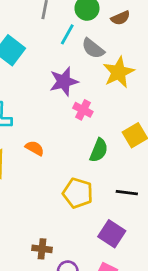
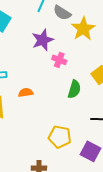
orange semicircle: (35, 148) -> (26, 93), turned -32
yellow pentagon: (78, 193) -> (60, 137), moved

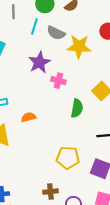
yellow star: (83, 29) -> (79, 47), turned -30

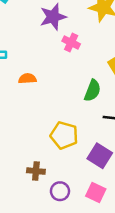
green semicircle: (77, 108) -> (92, 91), moved

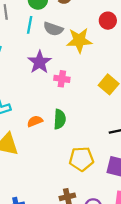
green semicircle: (92, 91) -> (60, 119), moved

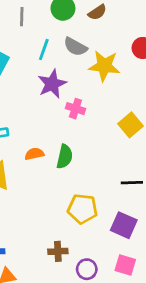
cyan line: (30, 25) -> (44, 50), moved

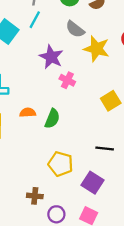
cyan line: (44, 50) -> (35, 20), moved
purple star: (52, 84) -> (51, 57), turned -30

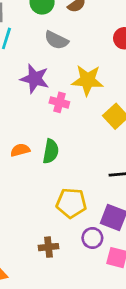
yellow star: (96, 49) -> (87, 80), moved
purple circle: (56, 214) -> (92, 238), moved

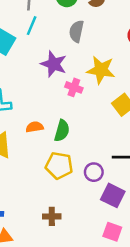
gray semicircle: (56, 40) -> (76, 31), turned 70
yellow pentagon: (71, 203) -> (59, 166), moved
purple circle: (92, 238) -> (94, 172), moved

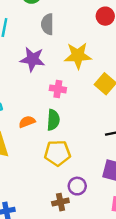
pink cross: (74, 87) -> (58, 89), moved
purple circle: (94, 172) -> (77, 186), moved

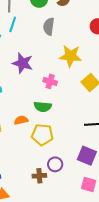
purple star: (33, 59) -> (23, 63), moved
green semicircle: (53, 120) -> (43, 107), turned 84
orange semicircle: (27, 122) -> (21, 120), moved

